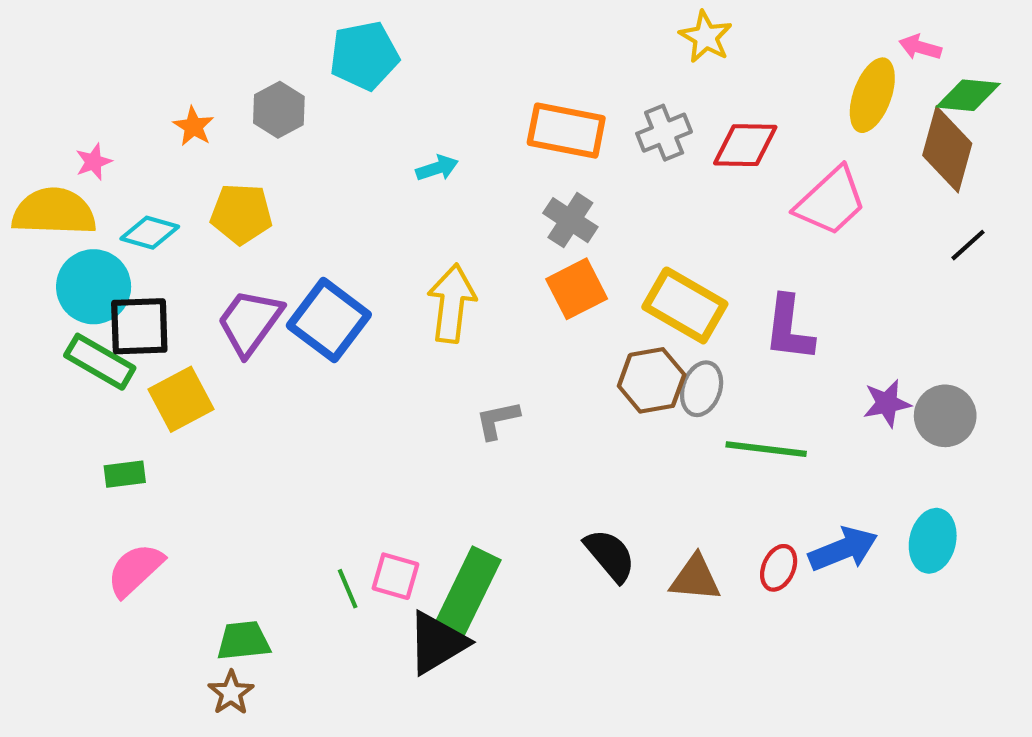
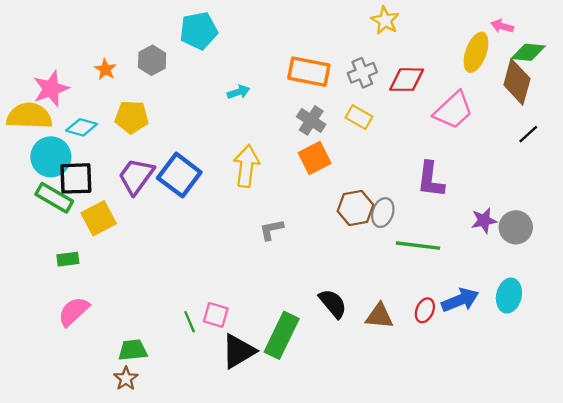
pink star: (94, 162) -> (51, 89), size x1.8
yellow rectangle: (685, 305) -> (359, 117), moved, size x0.6
green rectangle: (468, 591) -> (282, 335), moved

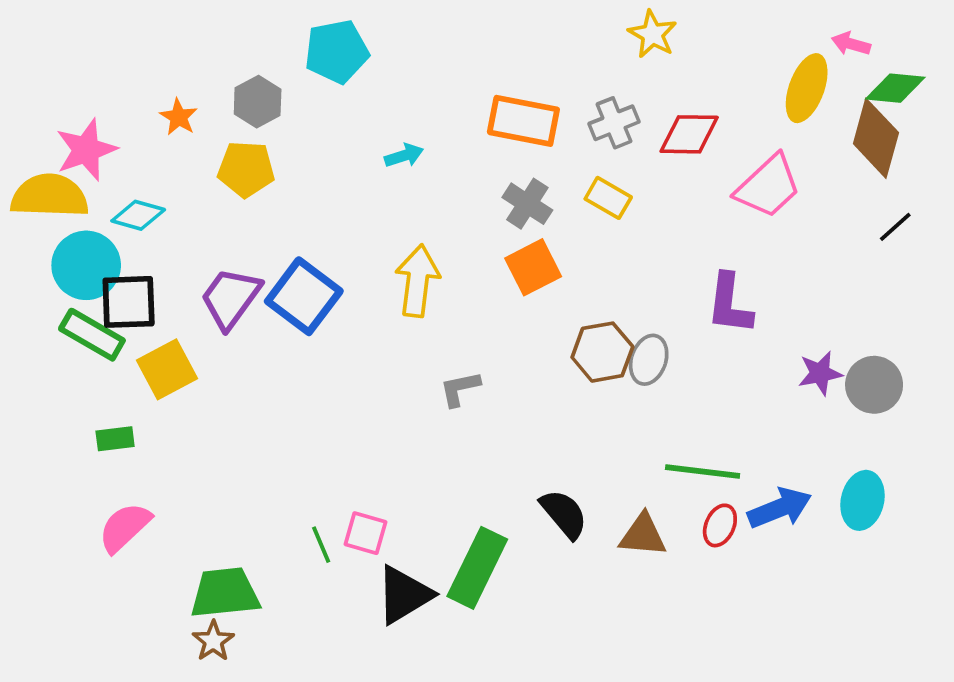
yellow pentagon: (132, 117) -> (246, 169), moved
green line: (418, 246) -> (703, 471), moved
green trapezoid: (133, 350) -> (225, 593), size x1.4

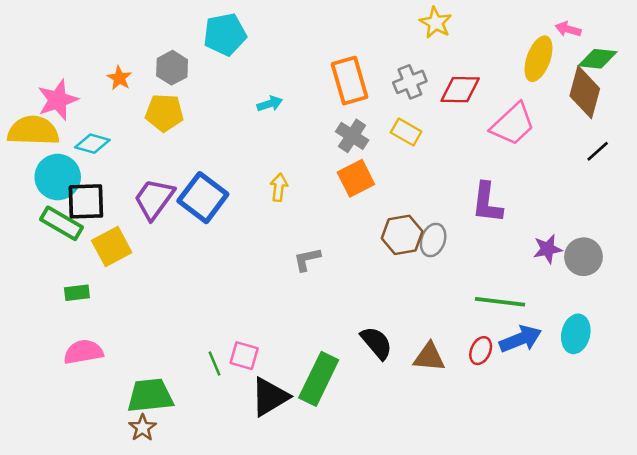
orange rectangle: (523, 121) -> (349, 81), turned 63
yellow arrow: (417, 281) -> (279, 187), size x0.6
green line: (703, 471) -> (500, 302), moved
pink semicircle: (125, 527) -> (83, 352), turned 33

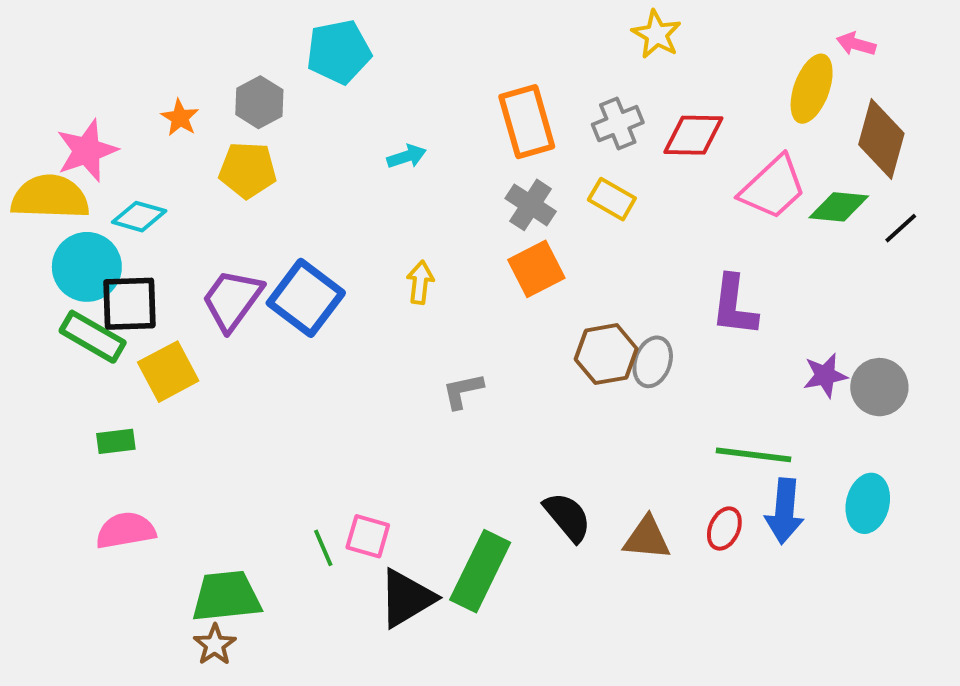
green diamond: (598, 59) -> (839, 207), moved
blue arrow: (520, 339) -> (784, 511), turned 117

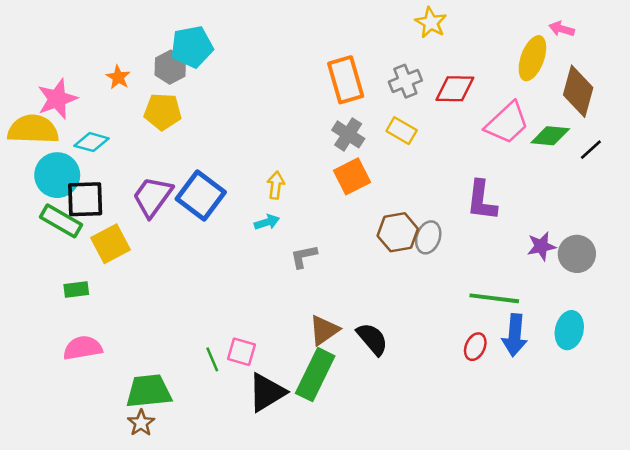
cyan pentagon: (339, 52) -> (192, 47), moved
cyan arrow: (407, 156) -> (267, 222), moved
brown triangle: (647, 538) -> (324, 330), moved, turned -40

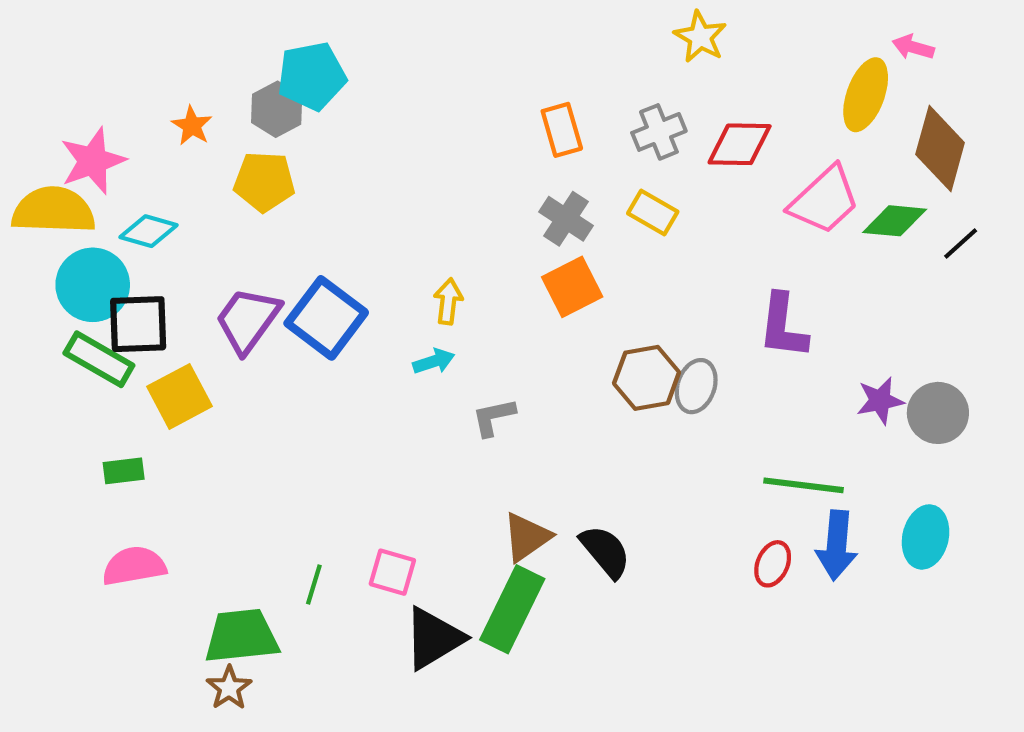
orange rectangle: (346, 80) -> (562, 130), size x0.7
green line: (212, 359) -> (314, 585), moved, turned 40

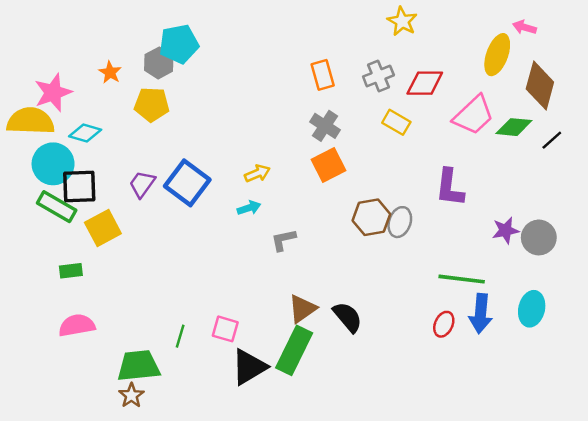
yellow rectangle: (653, 213) -> (396, 122), moved
yellow arrow: (448, 301) -> (257, 173), turned 60
purple trapezoid: (248, 320) -> (142, 184), size x0.7

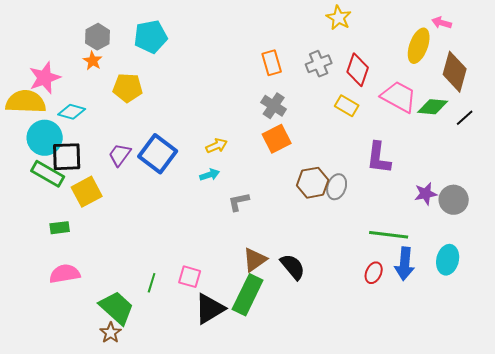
gray hexagon: (159, 63) -> (98, 37), moved
red diamond: (425, 83) -> (358, 70), turned -72
pink trapezoid: (473, 115) -> (399, 97), turned -108
yellow rectangle: (396, 122) -> (347, 106), moved
green trapezoid: (139, 366) -> (117, 308), turned 48

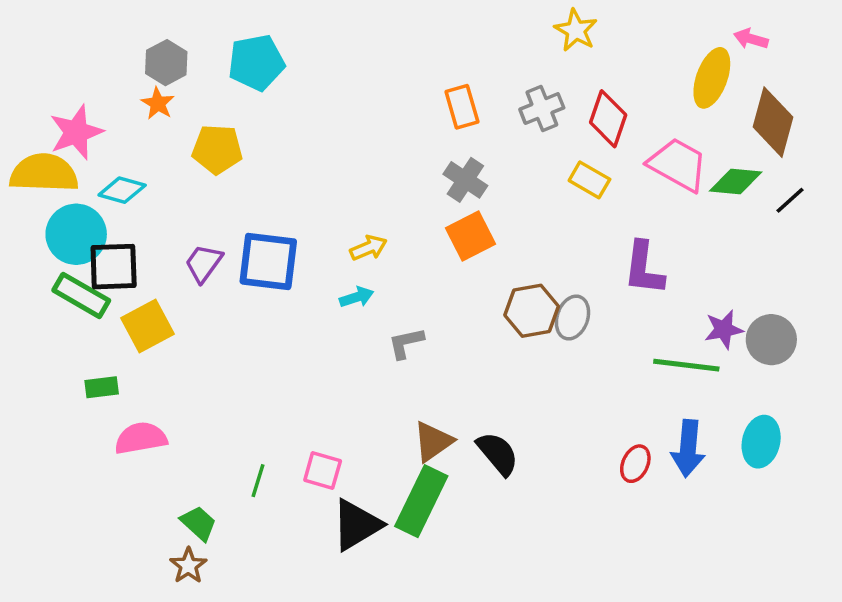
blue square: (158, 154) -> (268, 261), turned -30
green line: (389, 235) -> (686, 365), moved
pink semicircle: (65, 274) -> (141, 438), moved
green trapezoid: (117, 308) -> (199, 523), size x0.6

